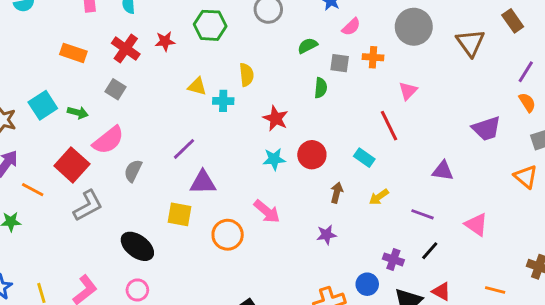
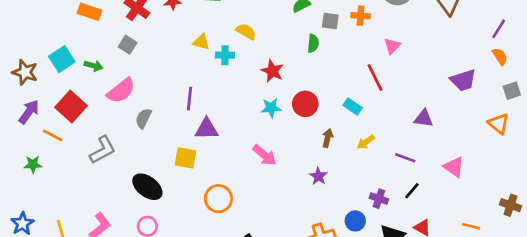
yellow semicircle: (246, 75) -> (246, 31), turned -54
purple line: (184, 149) -> (189, 99), turned -40
red square: (72, 165) -> (71, 106), moved
orange circle: (228, 235) -> (218, 199), moved
purple star: (326, 235) -> (318, 176), turned -30

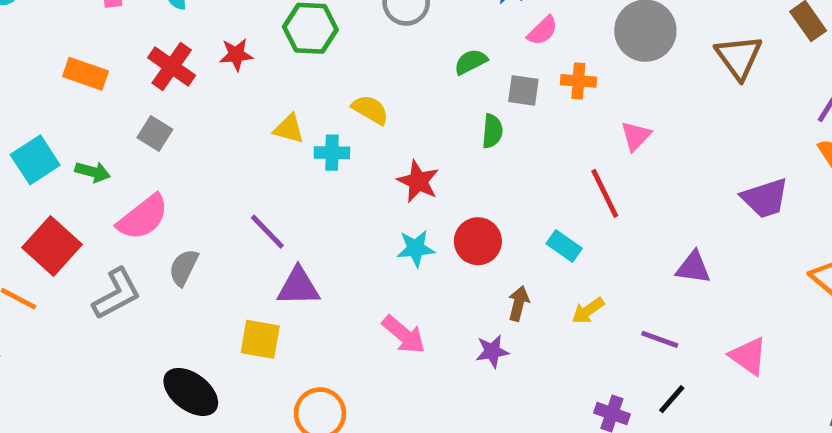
purple line: (189, 99) -> (267, 232), turned -50
gray L-shape: (103, 150) -> (117, 294), moved
purple star: (318, 176) -> (492, 351), moved, turned 30

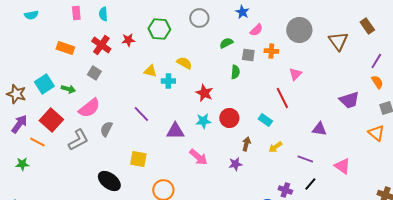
purple triangle: (298, 287) -> (175, 131), moved

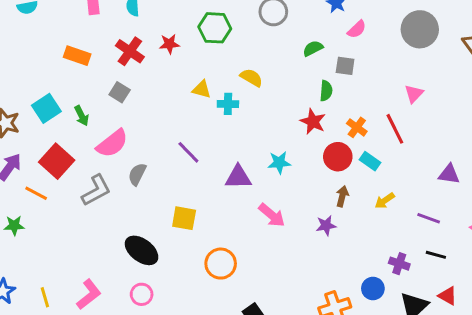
orange cross: (271, 51) -> (357, 127), moved, turned 32
green arrow: (68, 89) -> (82, 116), turned 48
red star: (204, 93) -> (313, 122), moved
red circle: (229, 118) -> (338, 157), moved
black line: (310, 184) -> (436, 255), turned 64

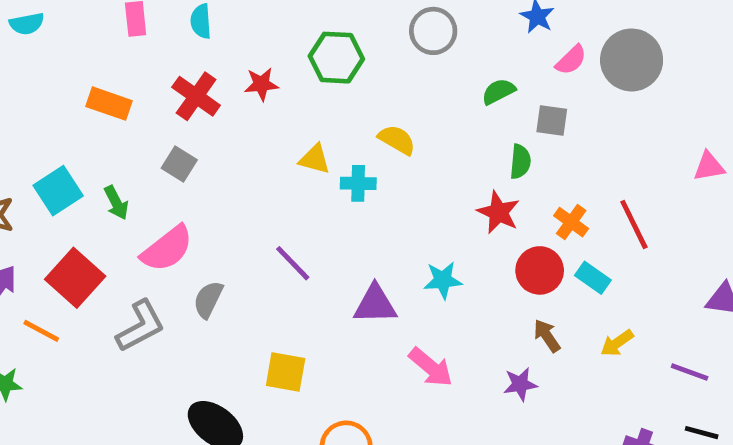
gray circle: (420, 29) -> (632, 60), moved
pink triangle: (414, 94) -> (709, 166), moved, turned 36
brown arrow: (342, 196) -> (547, 336), turned -48

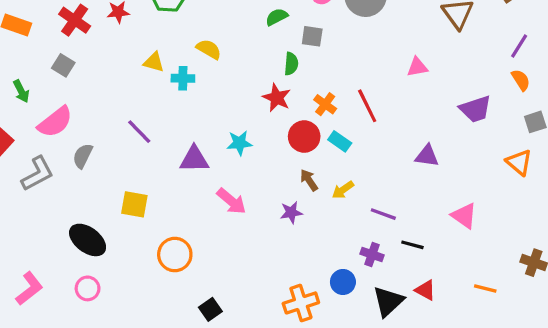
yellow arrow: (617, 343) -> (343, 190), moved
purple line: (690, 372) -> (383, 214), moved

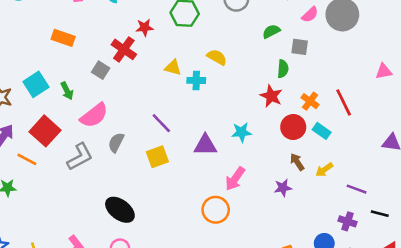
red cross: (75, 20) -> (124, 49), moved
pink arrow: (231, 201) -> (235, 179), turned 85
yellow square: (134, 204) -> (157, 157), moved, turned -30
orange circle: (175, 255) -> (216, 210), moved

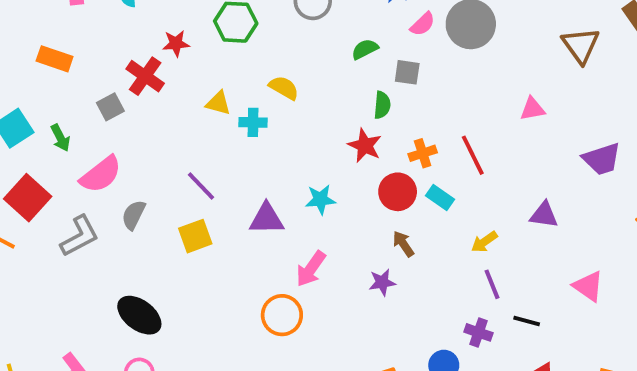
gray square: (101, 70) -> (110, 107), turned 30
orange cross: (310, 101) -> (423, 153), turned 36
yellow arrow: (324, 170) -> (484, 242), moved
purple line: (357, 189) -> (492, 284), turned 48

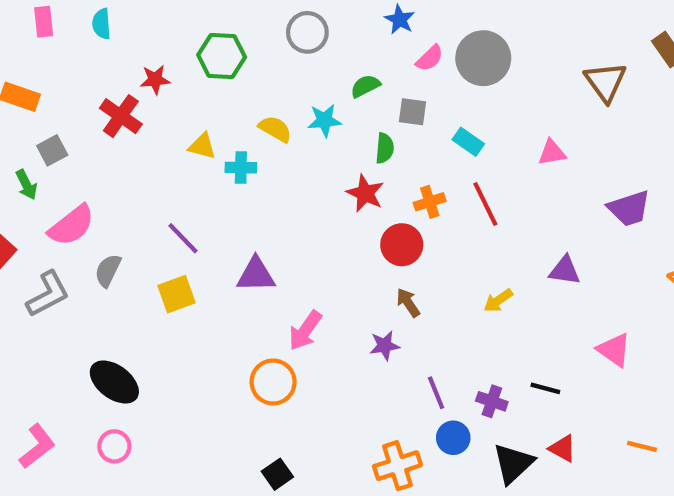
gray square: (110, 107) -> (52, 150), moved
cyan rectangle: (440, 198) -> (468, 142), moved
cyan star: (320, 199) -> (325, 120), moved
purple line: (492, 284) -> (436, 393), moved

